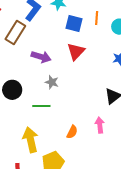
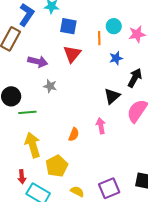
orange line: (97, 18) -> (99, 38), moved
green line: (41, 106) -> (27, 112), moved

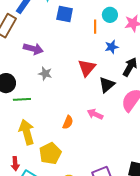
red triangle: (72, 54) -> (87, 68), moved
pink arrow: (101, 126) -> (95, 114), turned -56

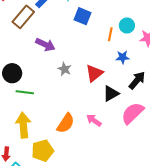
gray star: (45, 74) -> (65, 69), moved
orange semicircle: (68, 122) -> (66, 123), size x1.5

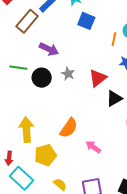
black circle: (12, 73) -> (42, 78), moved
green line: (25, 92) -> (18, 68), moved
pink arrow: (94, 120) -> (93, 147), moved

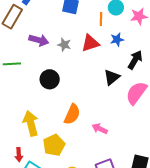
gray star: (68, 74) -> (64, 45), moved
black circle: (42, 78) -> (50, 79), moved
red triangle: (98, 78) -> (90, 43), moved, turned 30

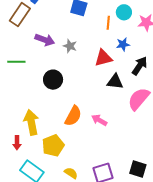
red triangle: (90, 43) -> (103, 58), moved
black triangle: (112, 77) -> (115, 82), turned 42
pink arrow: (100, 129) -> (99, 120), moved
red arrow: (19, 155) -> (17, 143), moved

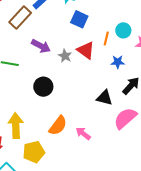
red triangle: (103, 58) -> (86, 50), moved, turned 42

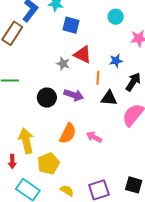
cyan circle: (123, 30) -> (116, 17), moved
orange line: (106, 39) -> (98, 78), moved
purple arrow: (41, 46) -> (74, 95), moved

